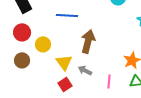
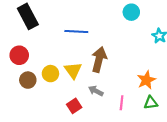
red circle: (22, 32) -> (19, 55), moved
yellow circle: (43, 44) -> (50, 74), moved
yellow triangle: (64, 62) -> (73, 70), moved

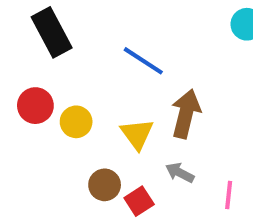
blue line: (76, 32) -> (143, 61), turned 30
yellow circle: (50, 74) -> (76, 122), moved
brown circle: (28, 80) -> (105, 185), moved

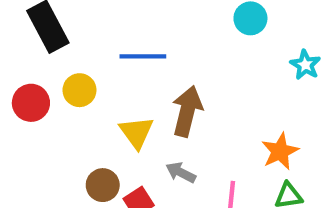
blue line: (143, 61) -> (143, 56), turned -33
yellow circle: (76, 122) -> (79, 90), moved

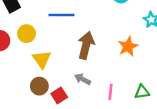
yellow triangle: (136, 132) -> (42, 59), moved
orange star: (280, 151) -> (128, 46), moved

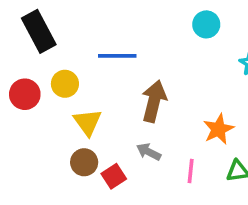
orange star: (128, 46) -> (218, 129), moved

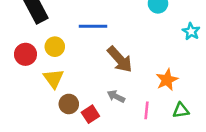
brown arrow: (154, 101) -> (120, 59), turned 124
yellow triangle: (88, 122) -> (54, 79), moved

